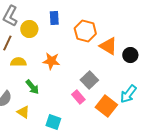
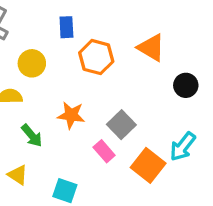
yellow circle: (29, 29) -> (32, 63), moved
orange hexagon: (85, 31) -> (96, 57), moved
orange triangle: (108, 46) -> (151, 48), moved
orange star: (51, 61) -> (71, 115), moved

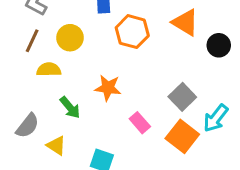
black circle: (186, 85) -> (219, 45), moved
gray square: (121, 125) -> (182, 97), moved

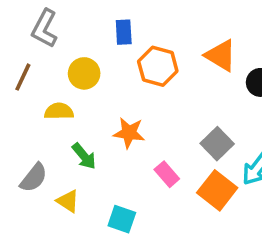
brown line: (32, 41) -> (23, 77), moved

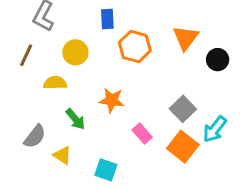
orange triangle: (221, 55) -> (186, 38), turned 36

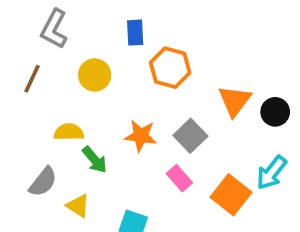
orange triangle: (186, 38) -> (235, 101), moved
black circle: (218, 60) -> (275, 112), moved
yellow semicircle: (55, 83) -> (69, 132), moved
gray square: (183, 109) -> (190, 136), moved

